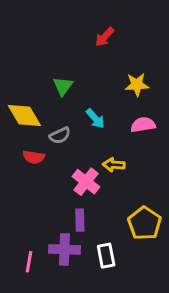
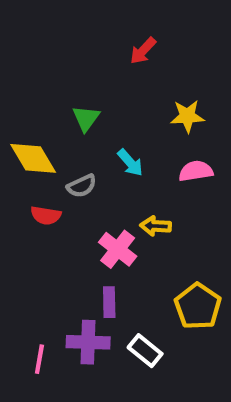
white rectangle: (106, 256) -> (145, 351), turned -40

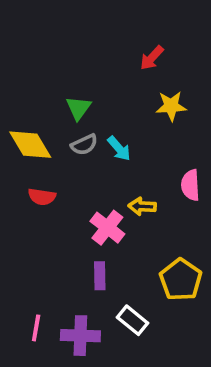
red arrow: (143, 51) -> (152, 58), moved
pink semicircle: (196, 171) -> (190, 185), moved, turned -84
gray semicircle: (82, 186) -> (84, 145), moved
purple cross: (88, 342) -> (80, 336), moved

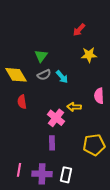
red semicircle: (42, 197) -> (22, 102), turned 72
yellow pentagon: (181, 280) -> (94, 145), turned 30
white rectangle: (133, 320) -> (66, 175), moved, turned 63

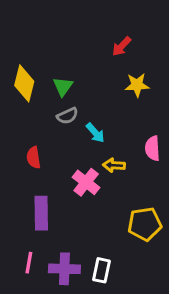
yellow diamond: (16, 75) -> (24, 83), moved, turned 45
cyan arrow: (62, 77) -> (95, 133), moved
purple rectangle: (52, 143) -> (41, 213), moved, size x1.5

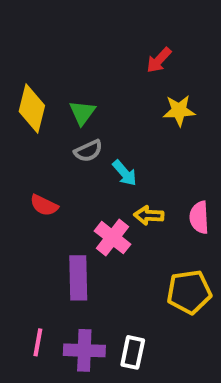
pink semicircle: (152, 148) -> (199, 217), moved
red semicircle: (34, 158) -> (44, 205), turned -55
purple rectangle: (41, 213) -> (78, 278), moved

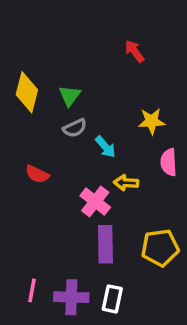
red arrow: (159, 60) -> (135, 51), turned 100
yellow star: (179, 111) -> (152, 121), moved
pink semicircle: (199, 217) -> (169, 162), moved
purple rectangle: (78, 278) -> (105, 244), moved

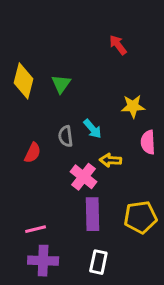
gray semicircle: (75, 128) -> (66, 136), moved, turned 108
red semicircle: (37, 174) -> (33, 153), turned -90
pink line: (32, 290) -> (36, 229), moved, turned 66
purple cross: (71, 297) -> (43, 261), moved

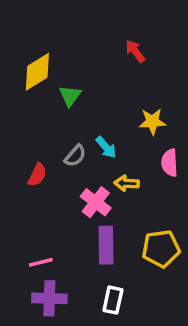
yellow diamond: (24, 81) -> (37, 72), moved, turned 44
gray semicircle: (66, 136) -> (75, 156), turned -132

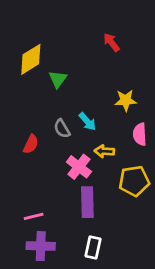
gray semicircle: (75, 156) -> (62, 129), turned 108
yellow pentagon: (161, 249) -> (134, 181), moved

